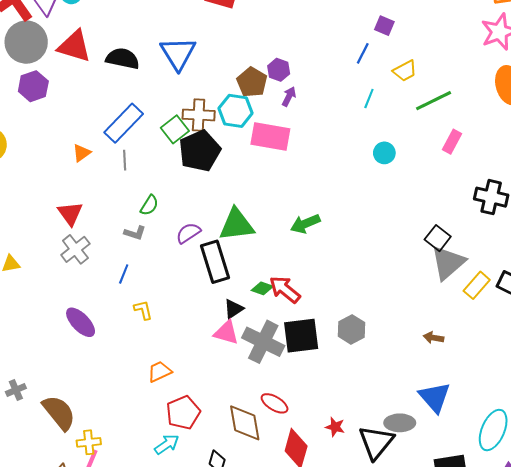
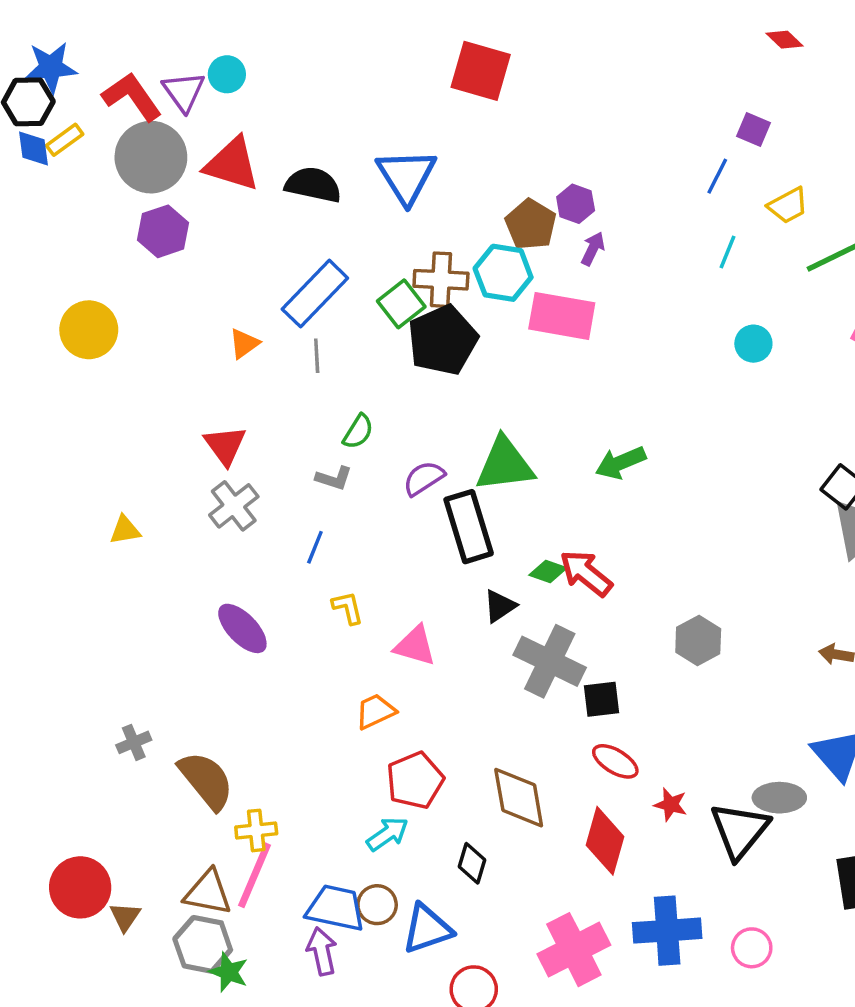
pink triangle: (226, 333) -> (415, 646), moved
black square: (301, 336) -> (602, 699), moved, size x0.6
red ellipse: (275, 403) -> (615, 761), moved

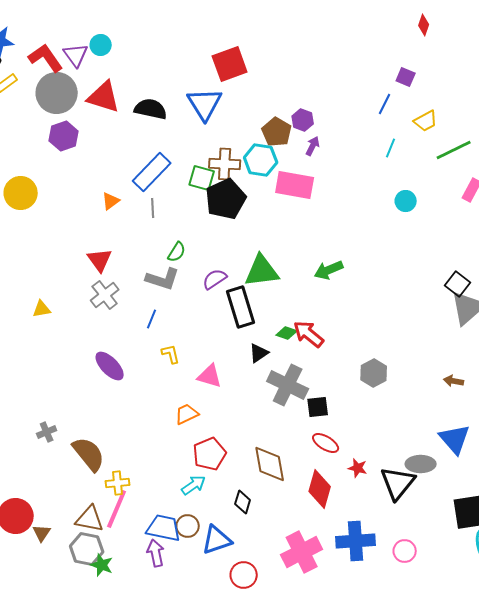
red diamond: (785, 40) -> (424, 25), turned 65
red square: (481, 71) -> (230, 64), moved, turned -36
green square: (401, 304) -> (202, 178), turned -36
gray L-shape: (334, 478) -> (163, 279), size x1.6

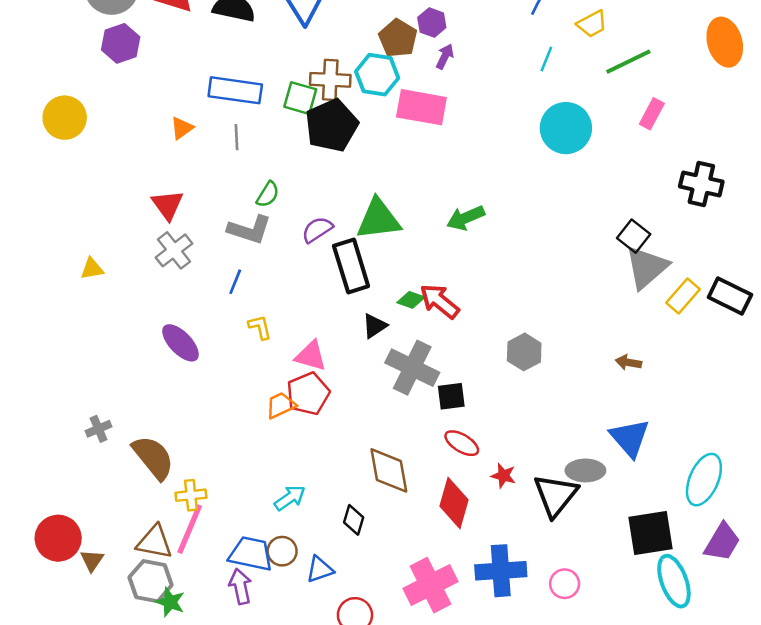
blue rectangle: (152, 172) -> (235, 90), turned 54
cyan circle: (406, 201) -> (566, 128), size x1.8
red pentagon: (210, 454) -> (308, 394), moved
blue triangle: (217, 540) -> (320, 569), size x0.7

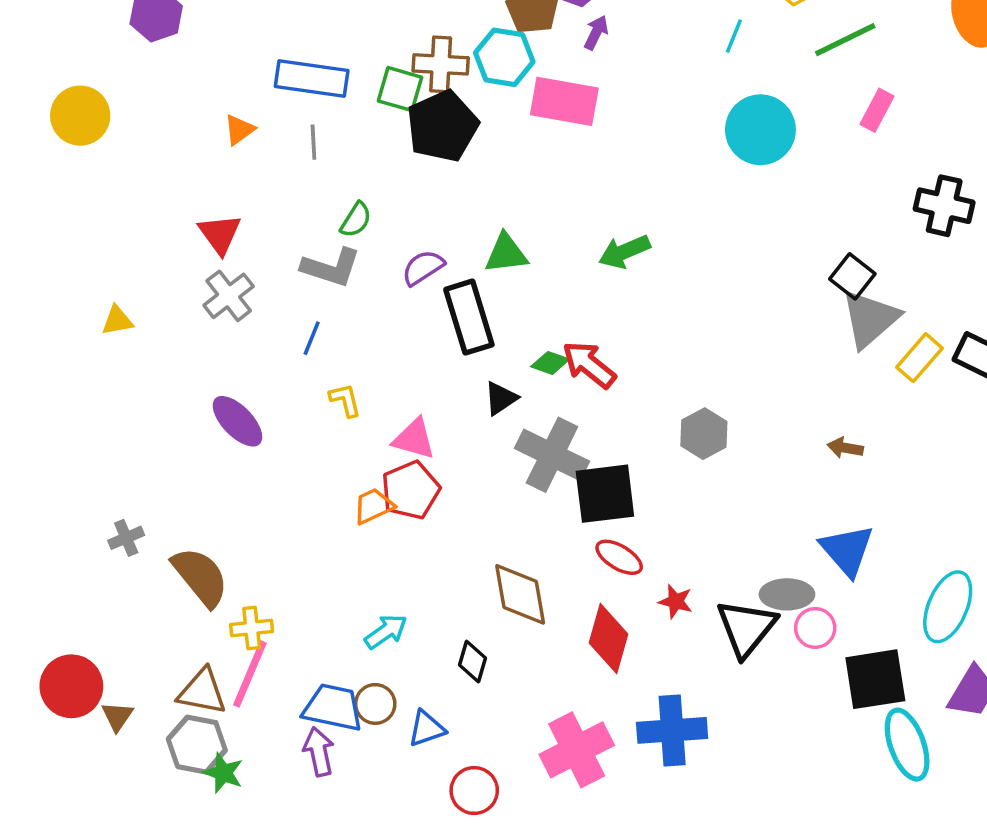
green triangle: (378, 219) -> (506, 253), size x0.7
black square: (451, 396) -> (605, 494), size x1.6
pink circle: (565, 584) -> (815, 628), moved

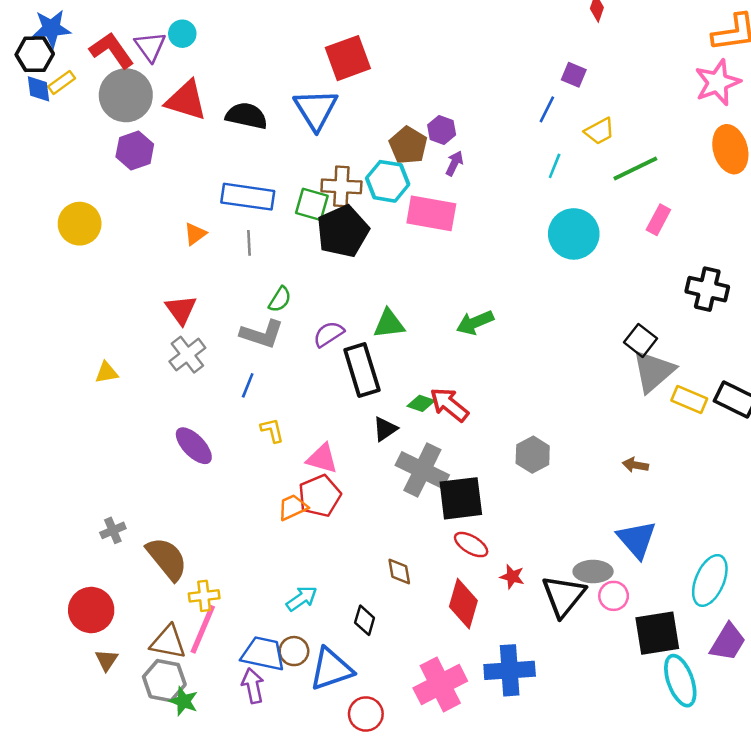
yellow rectangle: (919, 358) -> (689, 399), turned 72
brown diamond: (520, 594) -> (399, 571), size x0.6
red circle: (71, 686) -> (91, 610), moved
blue triangle: (427, 729) -> (331, 669), size x1.6

